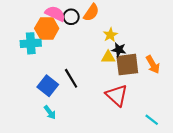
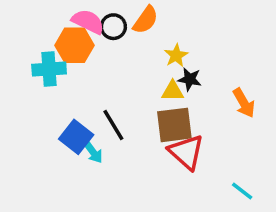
brown square: (127, 65) -> (174, 125), moved
cyan arrow: (50, 112) -> (93, 152), moved

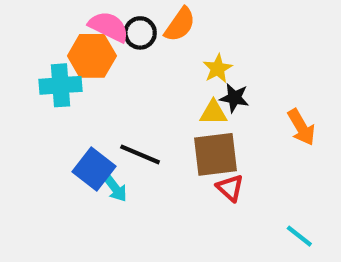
black line: (113, 125) -> (140, 154), turned -36
red triangle: (186, 152) -> (230, 188), size x0.6

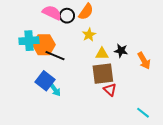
orange hexagon: (92, 56) -> (44, 45), moved
yellow star: (218, 69) -> (89, 35), moved
black star: (234, 98) -> (121, 51), moved
black line: (140, 154) -> (55, 56), moved

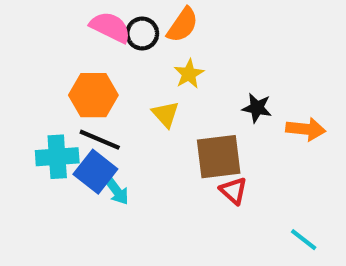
cyan cross: (29, 41) -> (57, 157), moved
yellow triangle: (102, 54) -> (166, 114), moved, turned 48
black line: (55, 56) -> (100, 140), moved
orange arrow: (144, 61) -> (306, 129), turned -54

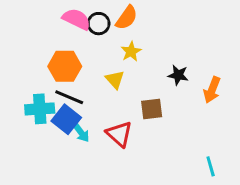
orange arrow: (306, 129) -> (212, 90), turned 105
brown square: (219, 157) -> (152, 109), size x0.7
red triangle: (234, 191) -> (119, 134), moved, size x1.4
cyan line: (304, 240) -> (211, 166), turned 36

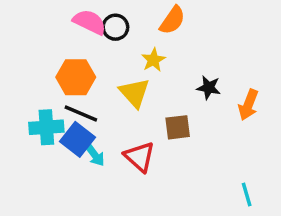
orange semicircle: (127, 18) -> (172, 20), moved
yellow triangle: (115, 80) -> (134, 93), size x1.4

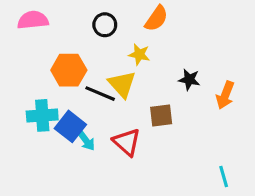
pink semicircle: (90, 22) -> (33, 20), moved, turned -32
yellow star: (153, 60) -> (139, 54), turned -30
black line: (81, 113) -> (100, 94), moved

